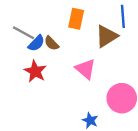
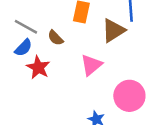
blue semicircle: (36, 43) -> (23, 48), moved
pink triangle: (85, 69) -> (91, 65), turned 40

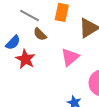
gray line: (26, 27) -> (30, 16), moved

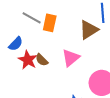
orange rectangle: (62, 12) -> (50, 23), moved
brown semicircle: (40, 34) -> (42, 60), moved

